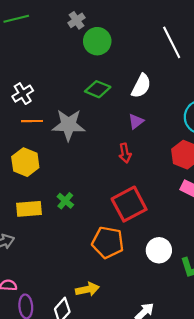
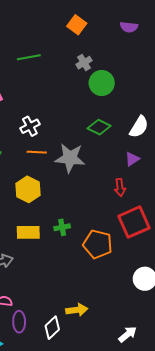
green cross: (65, 201) -> (62, 227), turned 35
red square: (129, 204) -> (134, 222), moved
orange pentagon: (108, 242) -> (98, 244), moved

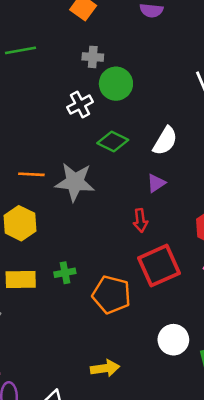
gray cross: (84, 63) -> (93, 57), turned 35
white cross: (30, 126) -> (80, 105), moved
yellow arrow: (77, 310) -> (105, 368), moved

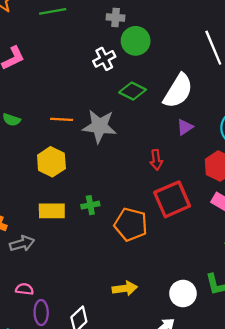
white semicircle: (165, 141) -> (178, 91), size x1.4
purple triangle: (156, 183) -> (185, 127), moved
white circle: (173, 340) -> (183, 294), moved

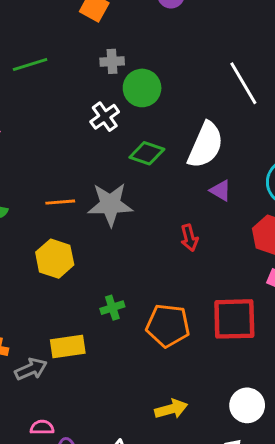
purple triangle: (185, 127) -> (221, 191), turned -48
red square: (172, 199) -> (234, 319), moved, turned 30
yellow rectangle: (52, 211) -> (68, 347), moved

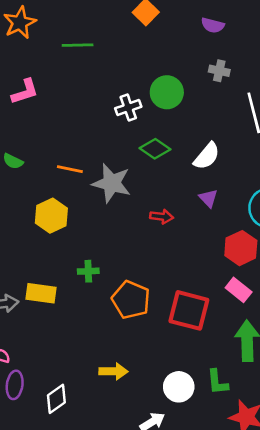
gray cross: (112, 61) -> (219, 71), moved
white semicircle: (206, 145) -> (207, 156), size x0.7
red arrow: (189, 238) -> (162, 217), moved, turned -85

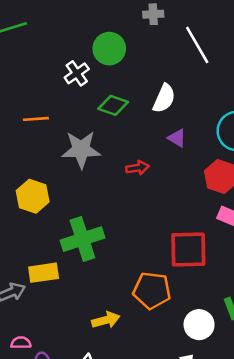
orange line: (70, 169) -> (36, 119), moved
green cross: (88, 271) -> (82, 239), size x2.0
orange pentagon: (131, 300) -> (152, 290), moved
yellow arrow: (113, 371) -> (106, 320), moved

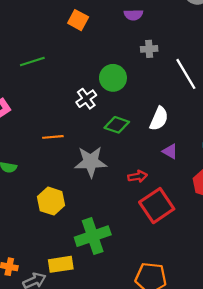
red square: (188, 249) -> (157, 206), moved, turned -32

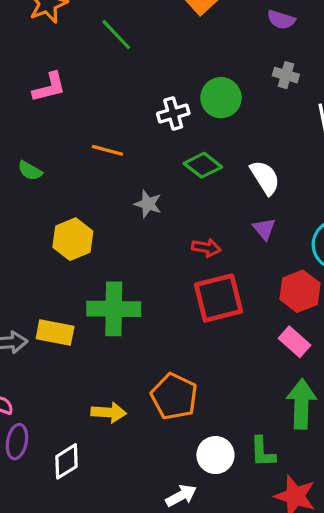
green line: (32, 62) -> (116, 35), turned 45
white semicircle: (159, 119) -> (265, 178), turned -75
gray star: (91, 162) -> (148, 204), size x0.6

